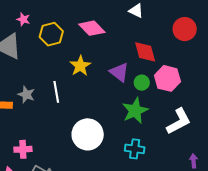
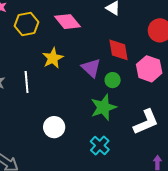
pink hexagon: (167, 78) -> (149, 69), moved
white circle: (88, 134) -> (54, 127), size x0.7
cyan cross: (135, 149) -> (100, 146), turned 30

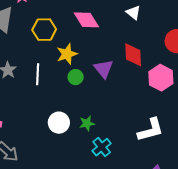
yellow hexagon: (27, 24) -> (44, 30), moved
green circle: (113, 80) -> (76, 77), moved
green star: (103, 107) -> (87, 123), moved, size x0.6

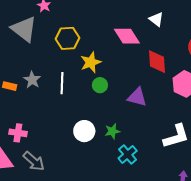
pink diamond: (86, 20) -> (127, 36), moved
purple triangle: (104, 69) -> (137, 97), moved, turned -35

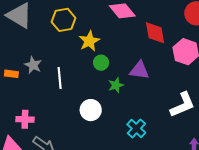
white line: (62, 83) -> (60, 78), moved
green star: (112, 131) -> (116, 85), moved

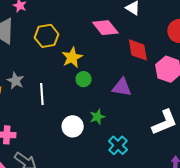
green star: (116, 85) -> (97, 117), moved

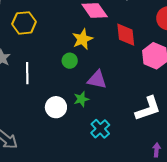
yellow hexagon: (47, 36) -> (24, 23), moved
yellow star: (72, 57) -> (82, 39), moved
purple triangle: (122, 87) -> (97, 80), moved

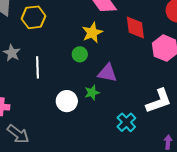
cyan cross: (100, 129) -> (126, 122), moved

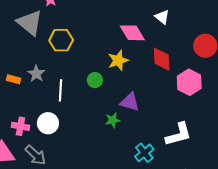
green circle: (80, 54) -> (95, 80), moved
white circle: (67, 101) -> (48, 123), moved

